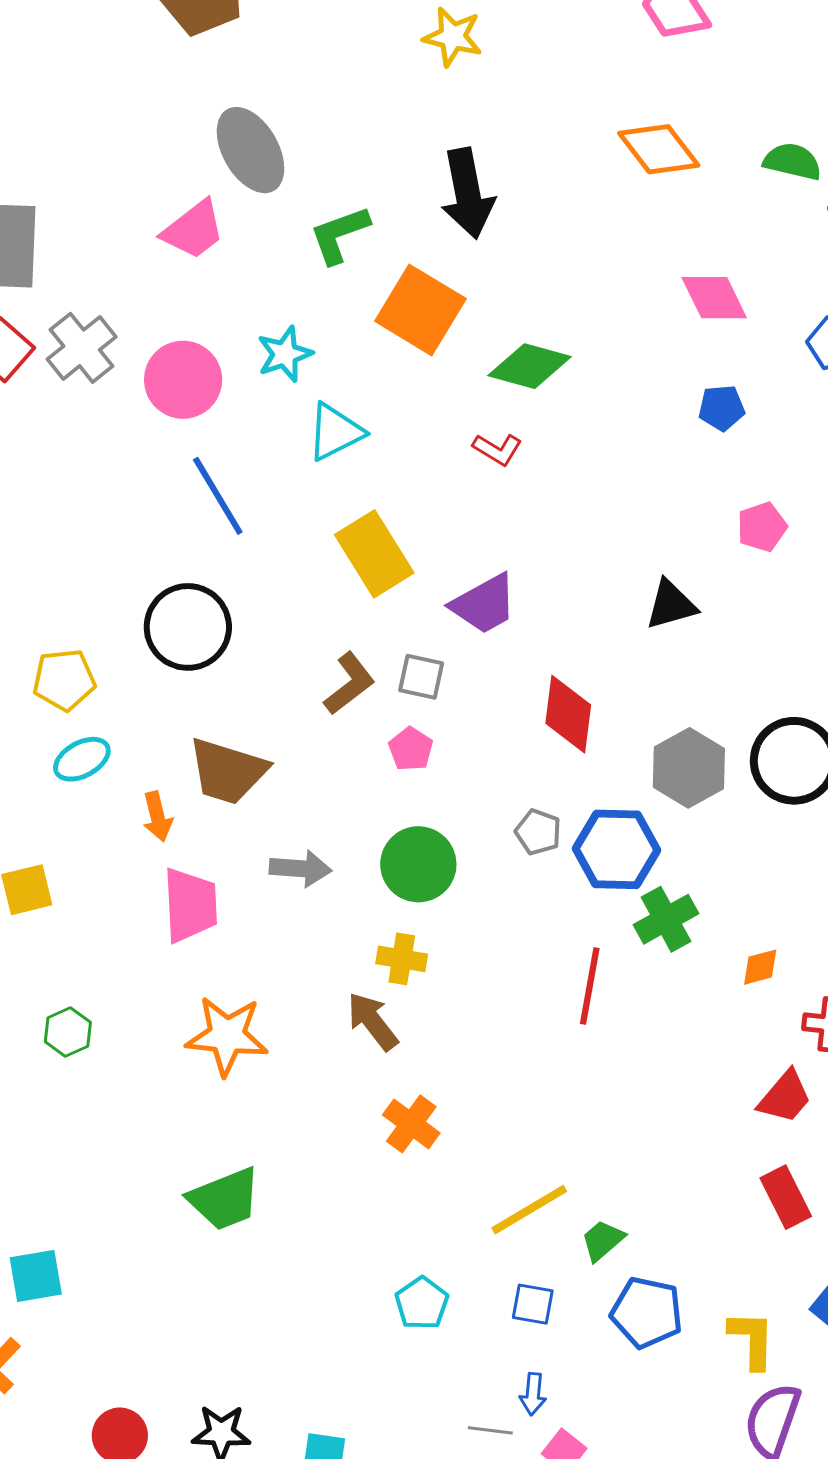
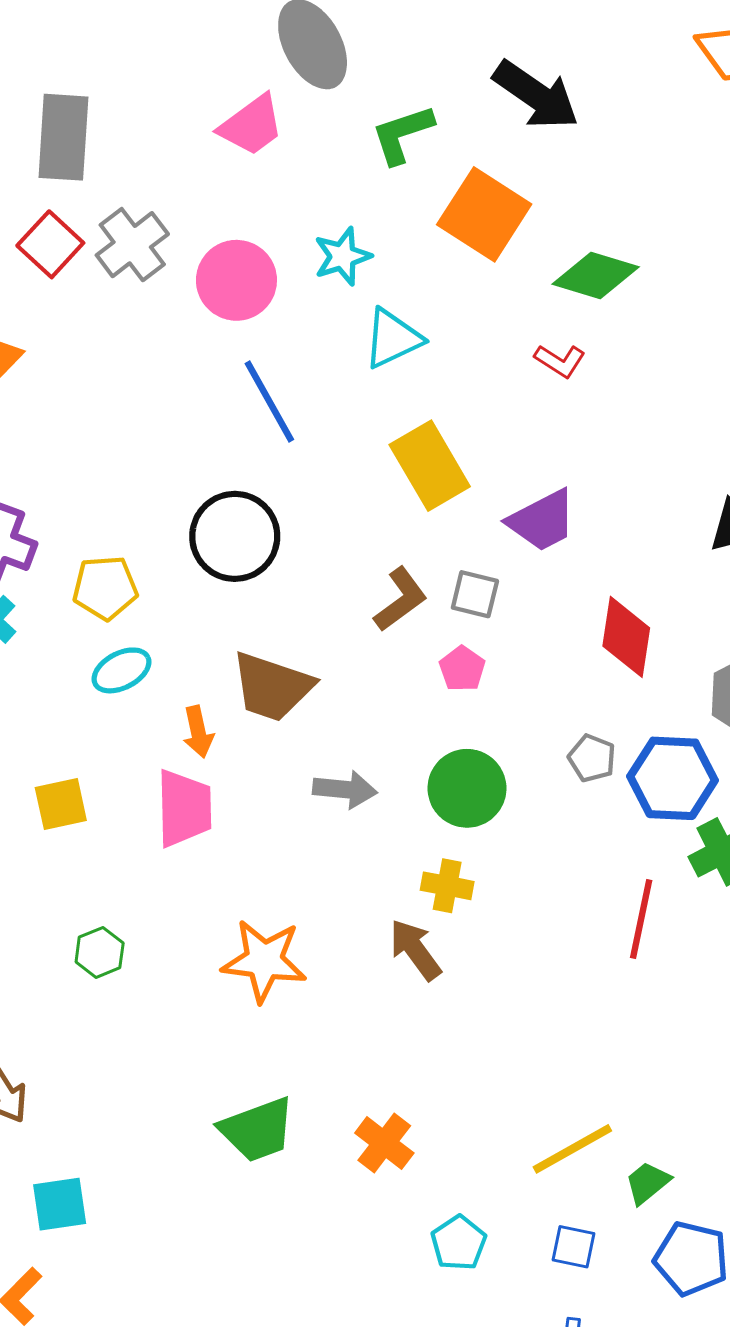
black arrow: (468, 193) -> (536, 95), turned -46
pink trapezoid: (190, 905) -> (184, 808), moved
orange cross: (411, 1124) -> (384, 1143), moved

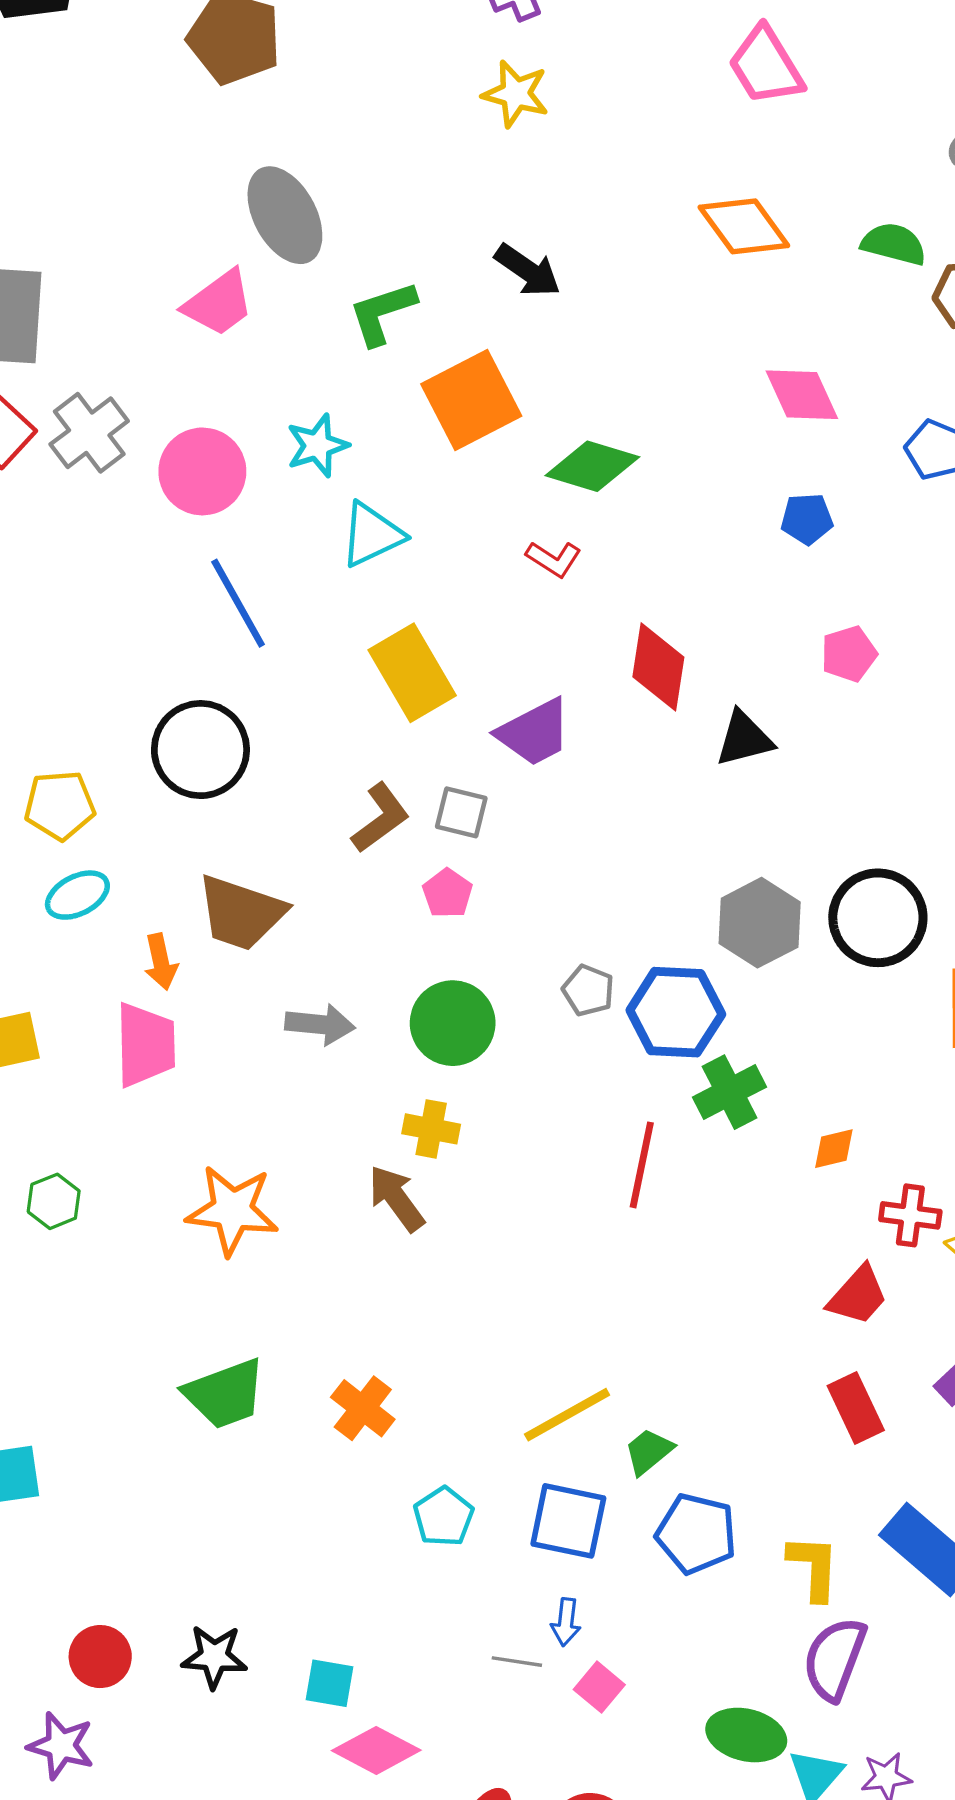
black arrow: (536, 95) -> (528, 270), size x0.7
orange square: (484, 214) -> (471, 400), turned 30
red diamond: (626, 637) -> (658, 667), moved
blue square: (574, 1247) -> (568, 1521), size x1.6

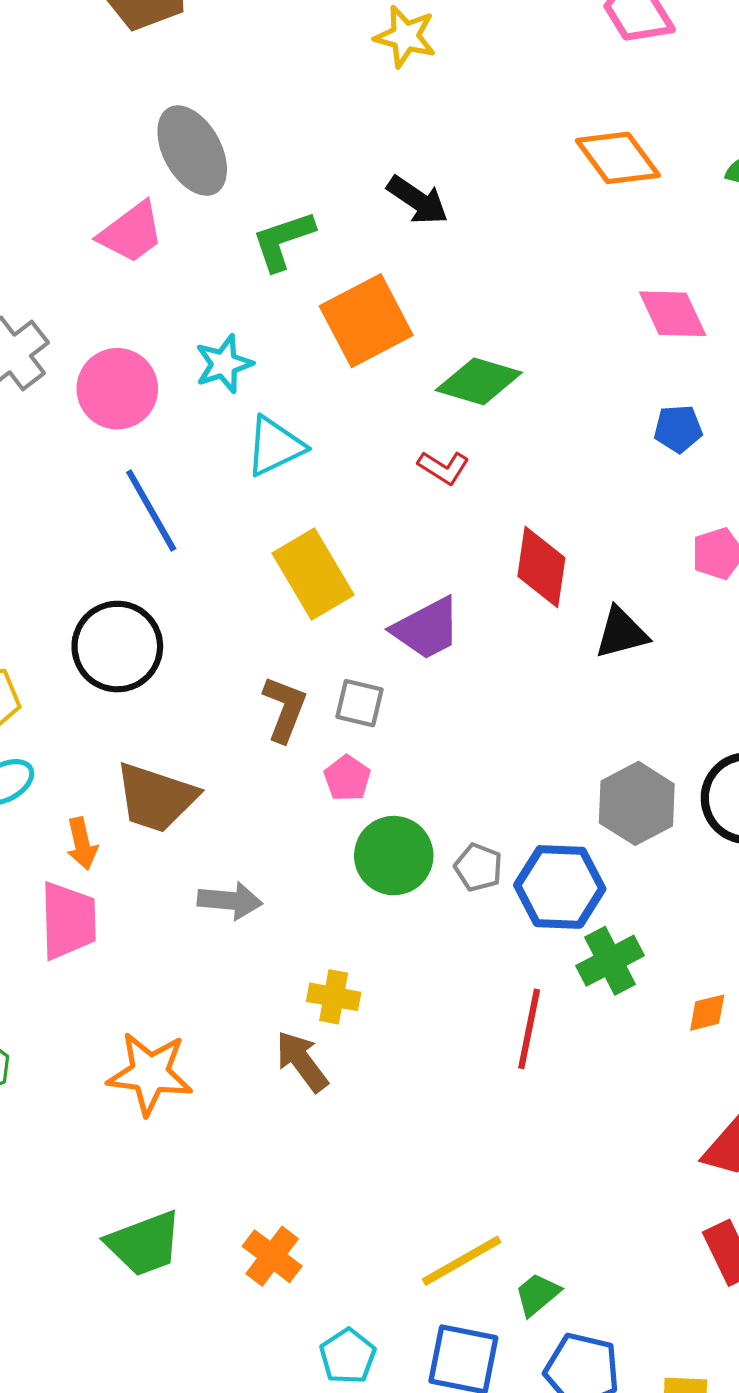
brown L-shape: (380, 818) -> (285, 709), turned -32
green circle: (453, 1023) -> (394, 856), moved

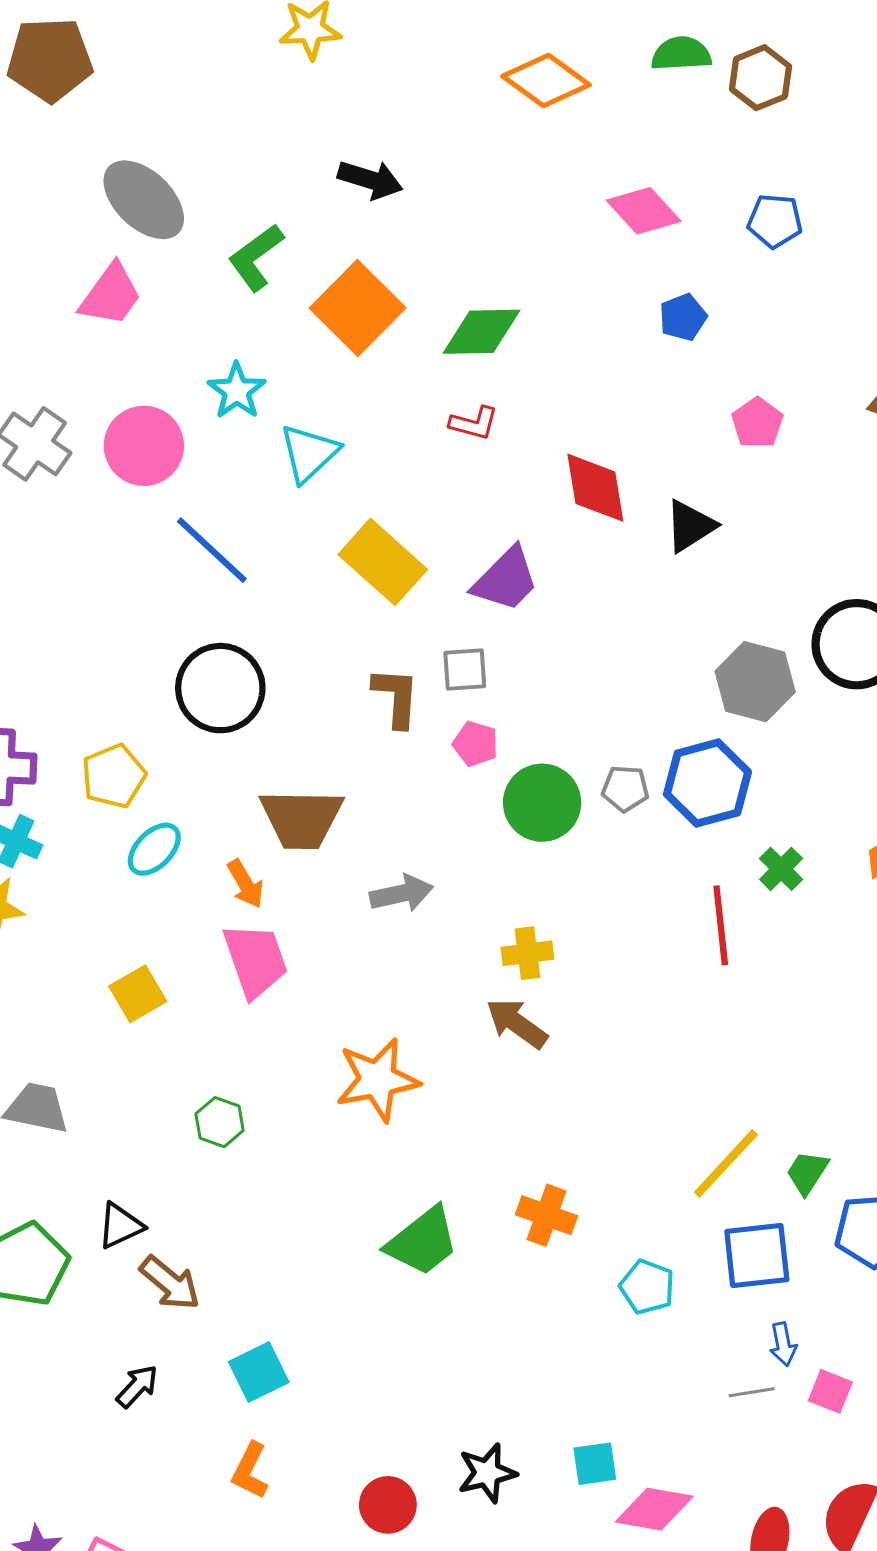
green cross: (610, 961) -> (781, 869), moved, size x0.7

